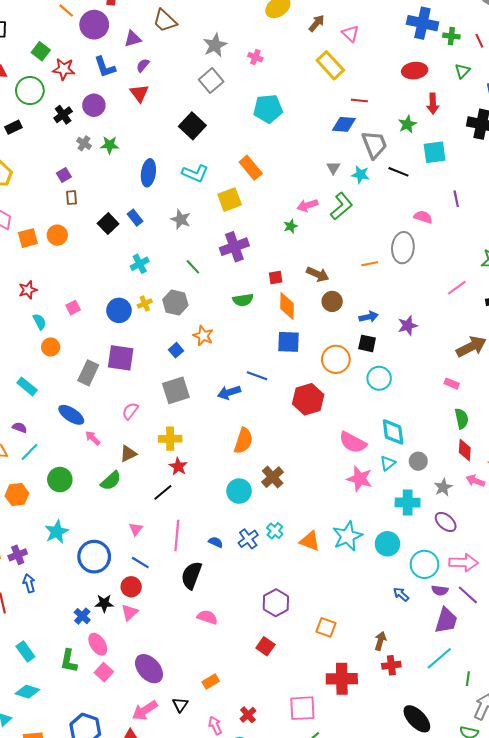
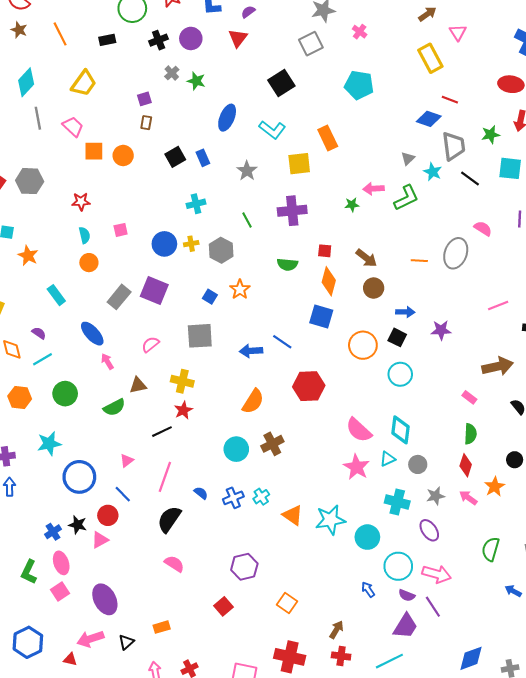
blue square: (176, 350) -> (210, 297), turned -32
red hexagon: (308, 399) -> (309, 386), moved

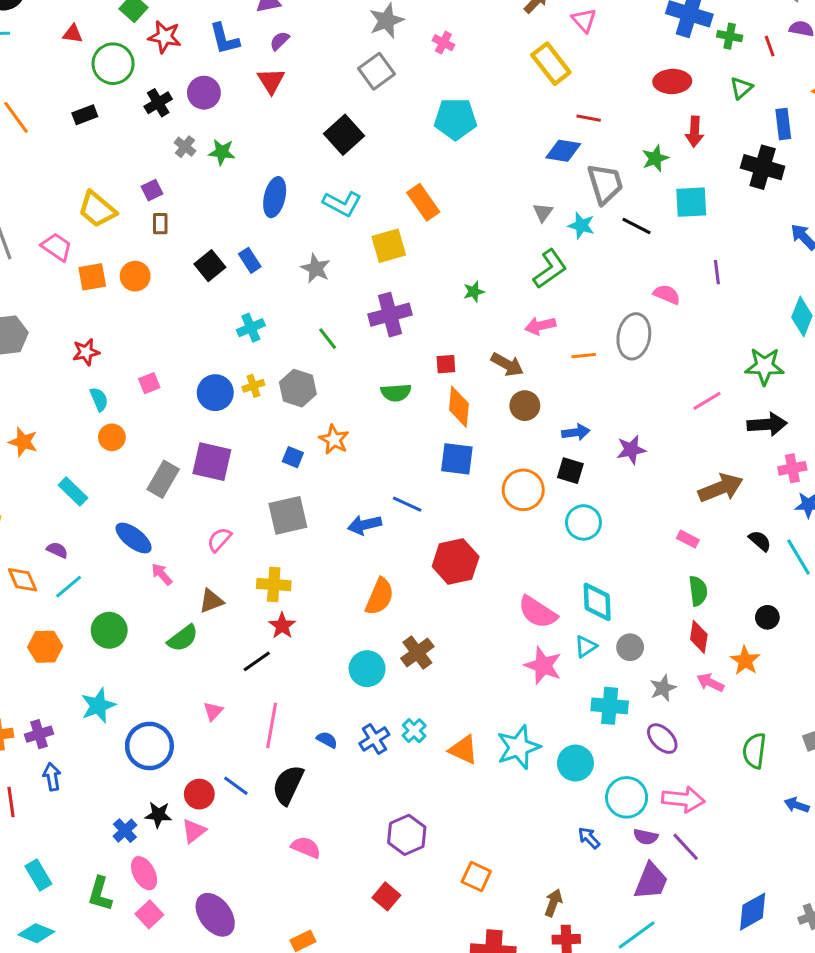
yellow trapezoid: (84, 83) -> (97, 209), moved, turned 104
pink arrow: (374, 189) -> (540, 326), moved
blue line: (123, 494) -> (236, 786), moved

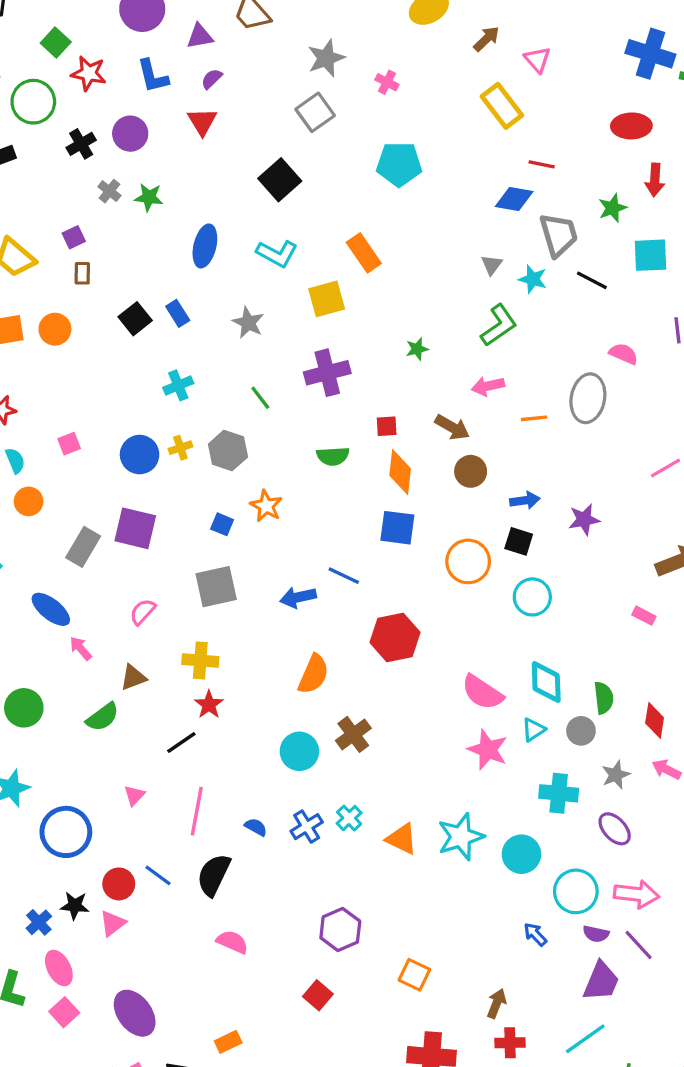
green semicircle: (698, 591) -> (604, 698), moved

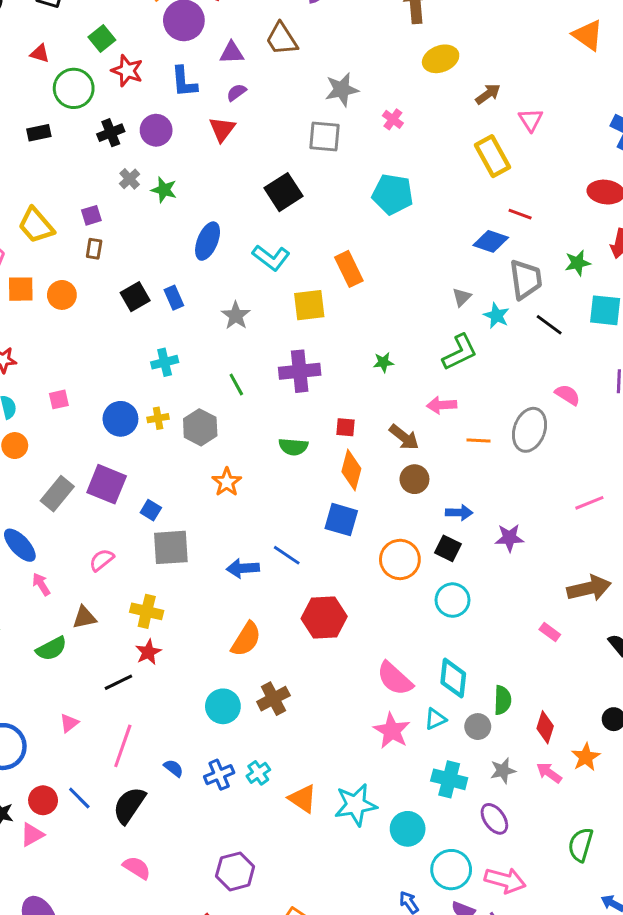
gray square: (315, 112) -> (325, 137), turned 32
blue square: (222, 524) -> (151, 510), moved

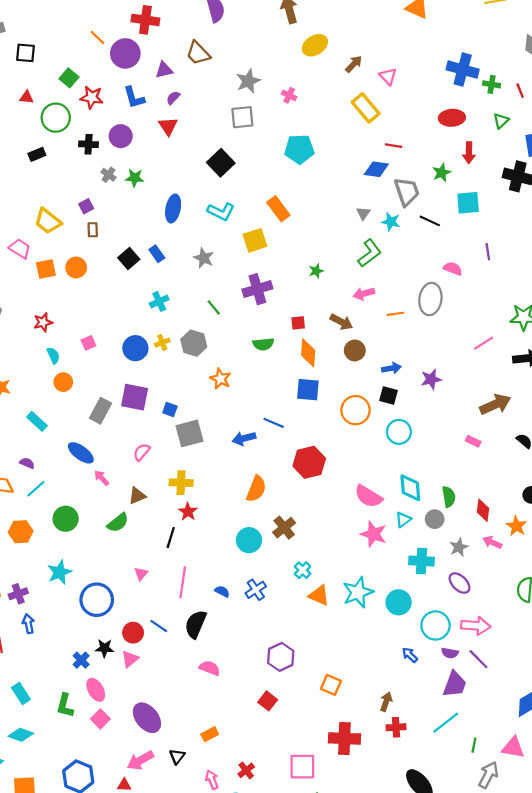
black cross: (111, 133) -> (89, 144), turned 36
black line: (118, 682) -> (171, 537), turned -36
cyan cross: (258, 773) -> (303, 570), moved

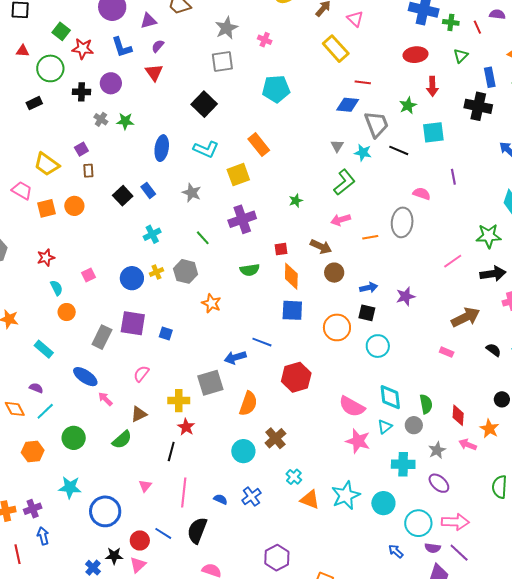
gray square: (190, 433) -> (210, 383), moved
cyan star: (60, 572) -> (70, 487), turned 30

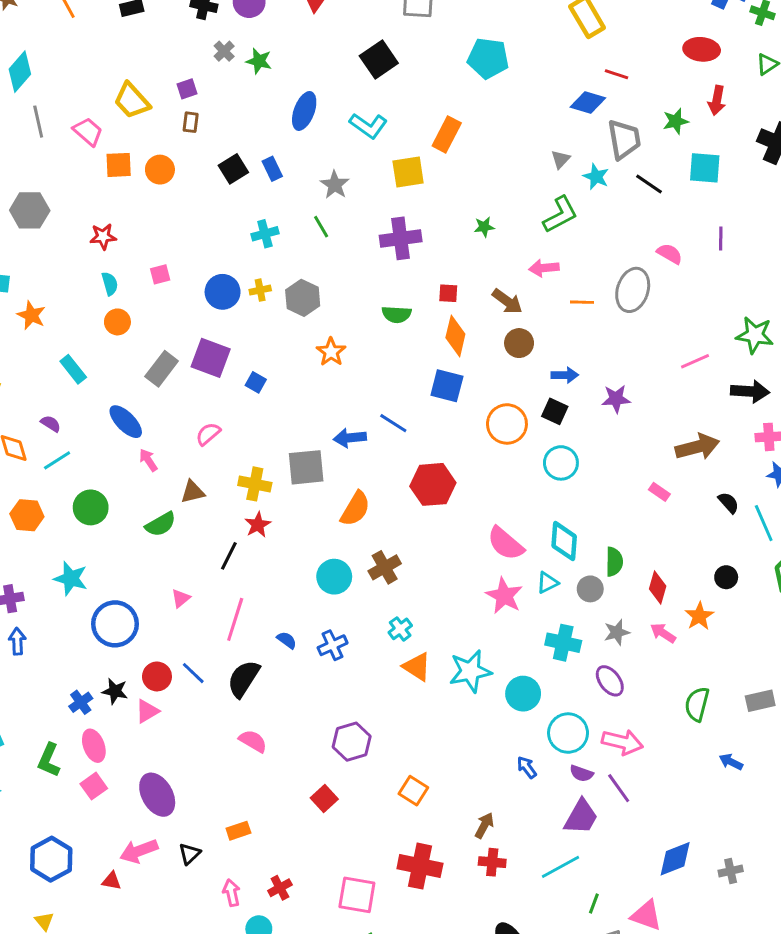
orange rectangle: (259, 145) -> (447, 134), turned 55
green line: (203, 238) -> (321, 227), moved

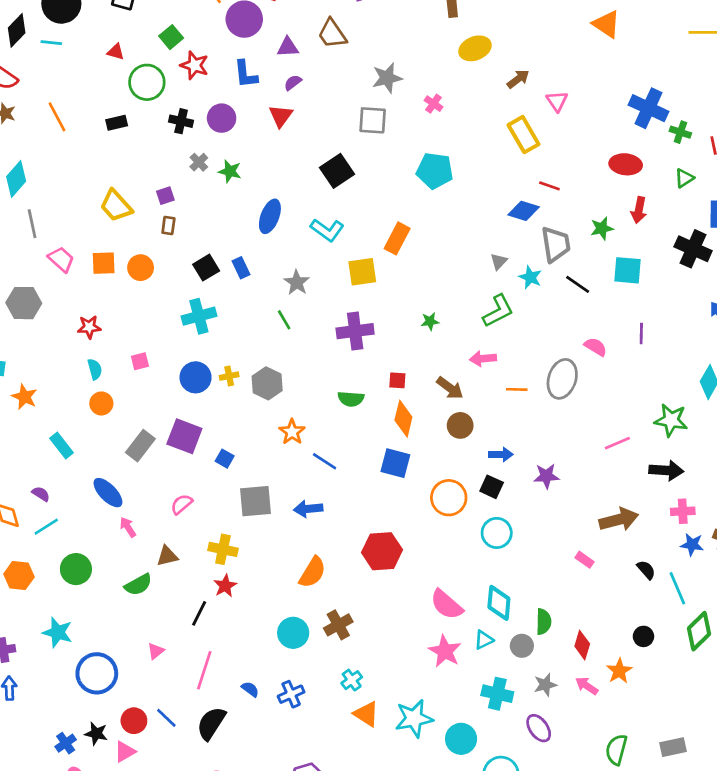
pink trapezoid: (88, 132) -> (61, 259), moved
cyan cross: (265, 234) -> (199, 316), moved, size x1.4
blue line: (393, 423) -> (325, 461), moved
gray square: (306, 467) -> (256, 501), moved

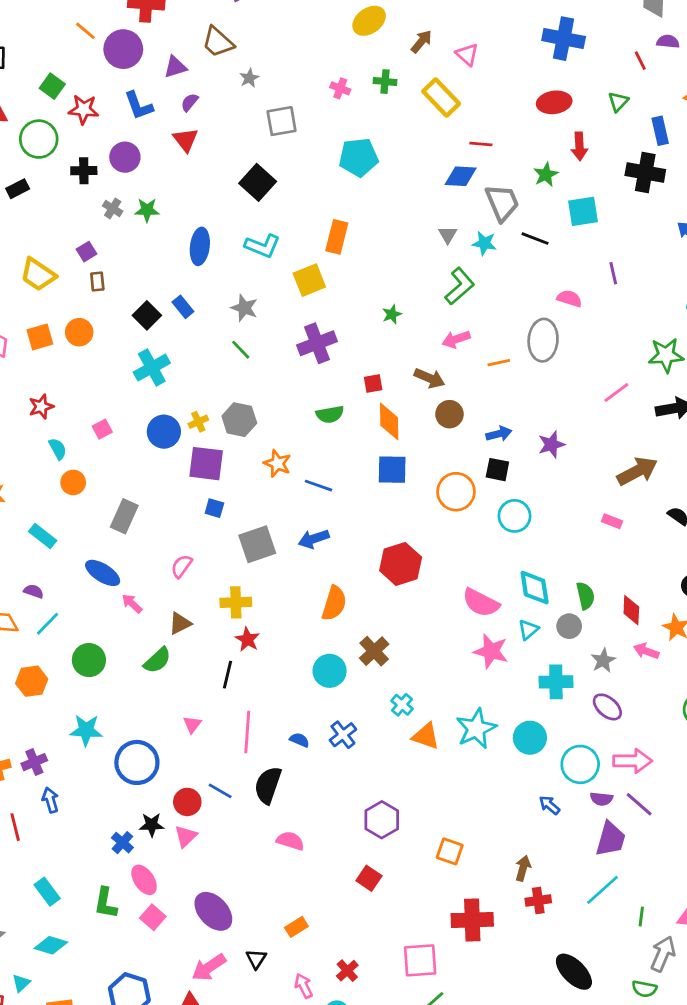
gray star: (387, 78) -> (249, 78), moved, size x0.6
green cross: (680, 132) -> (385, 82), moved
purple square: (184, 436) -> (206, 464), moved

